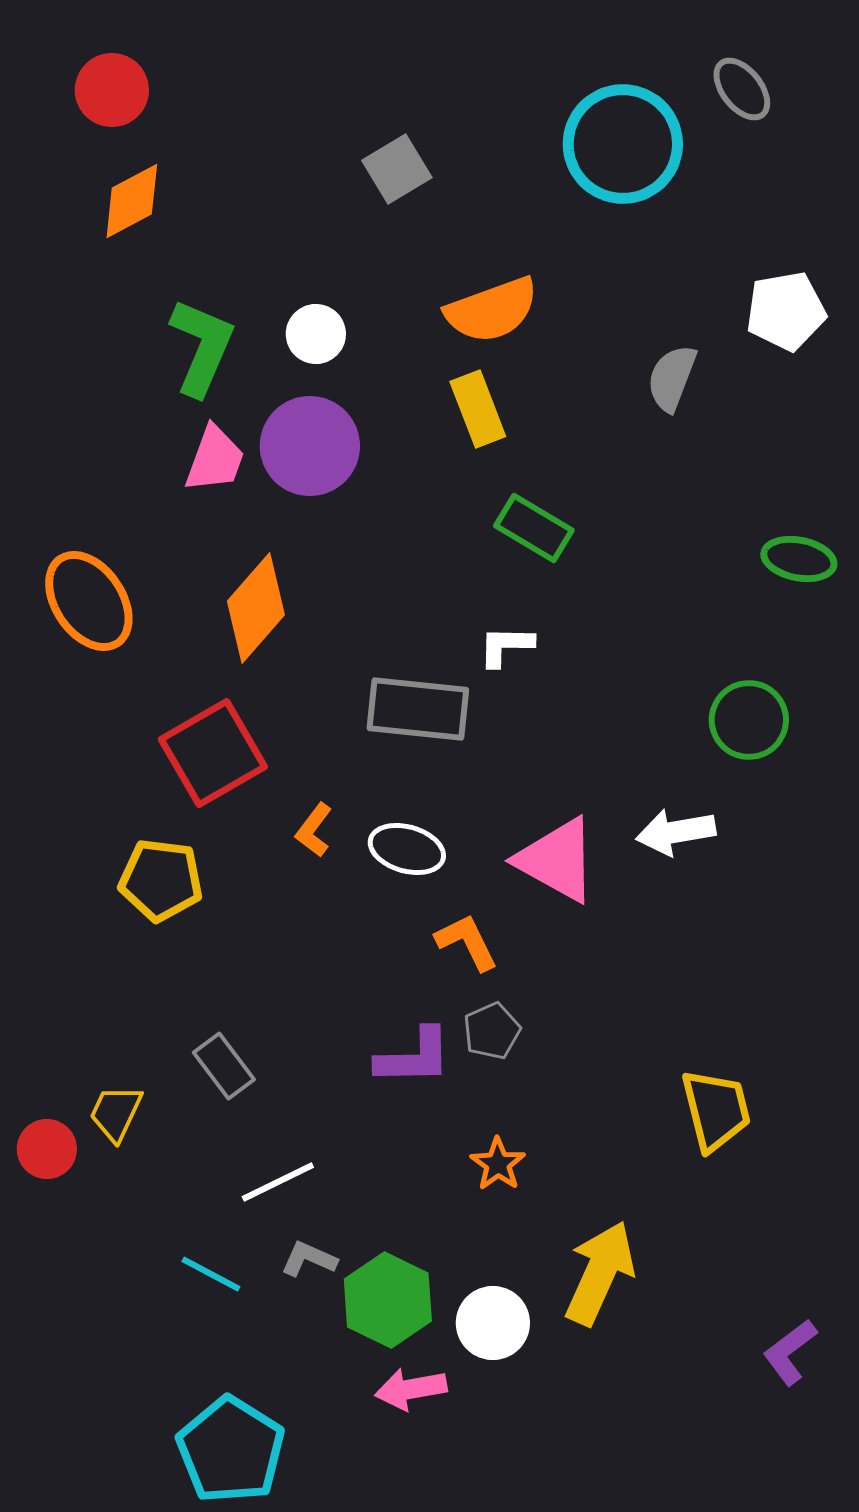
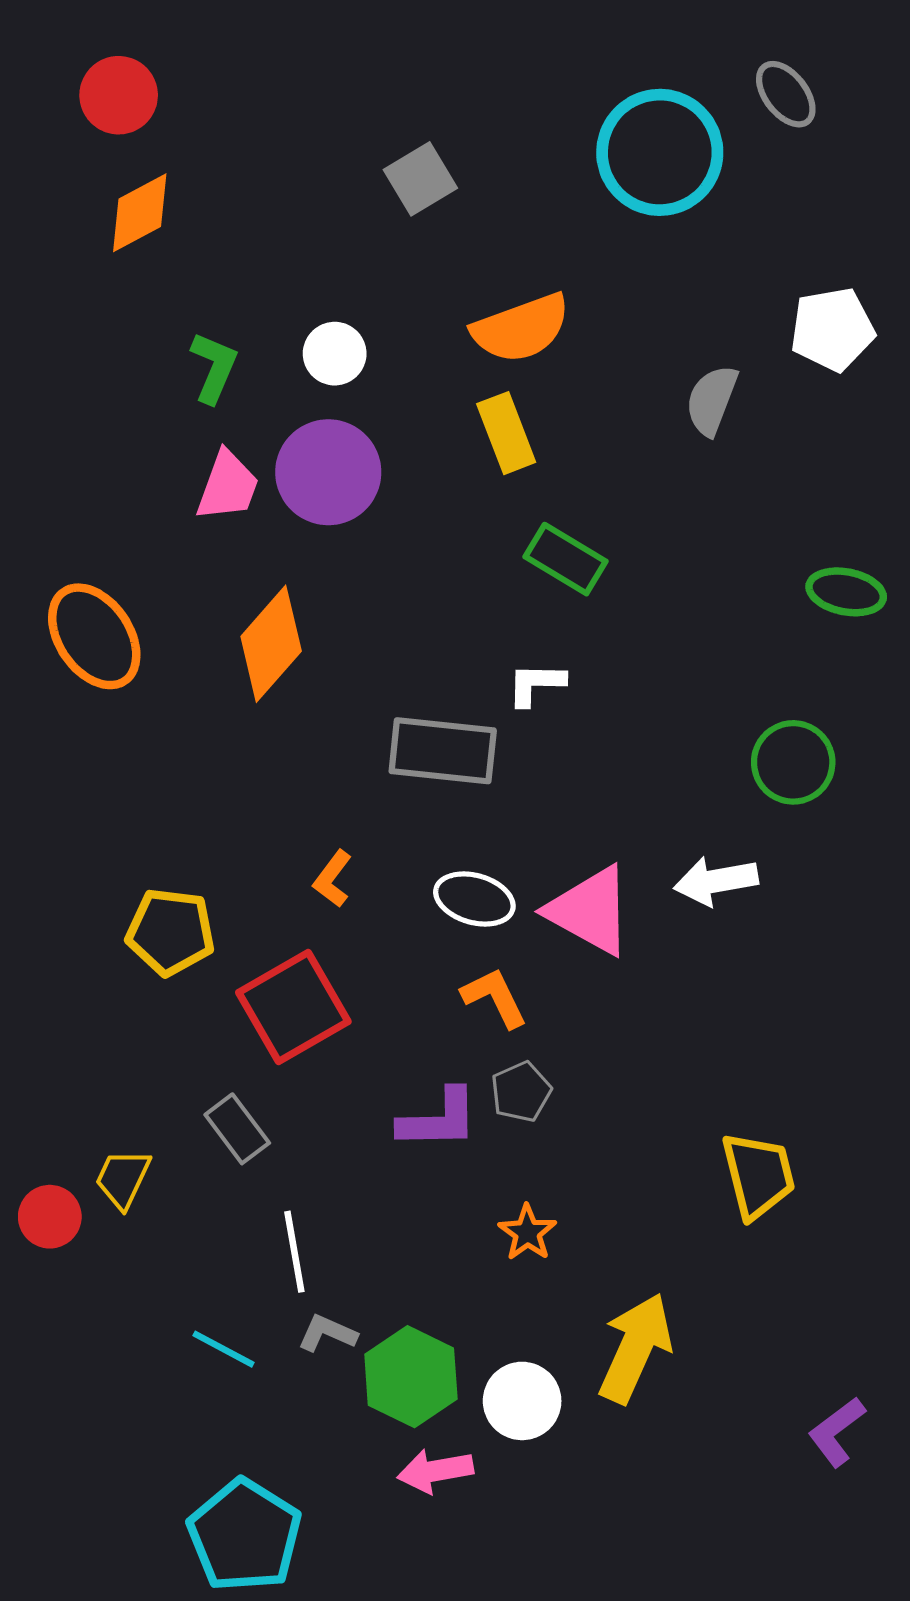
green L-shape: (202, 347) -> (214, 367), size x0.7
red square: (213, 753) -> (293, 1007), moved
white ellipse: (407, 849) -> (474, 899), moved
white line: (278, 1182) -> (294, 1252), turned -74

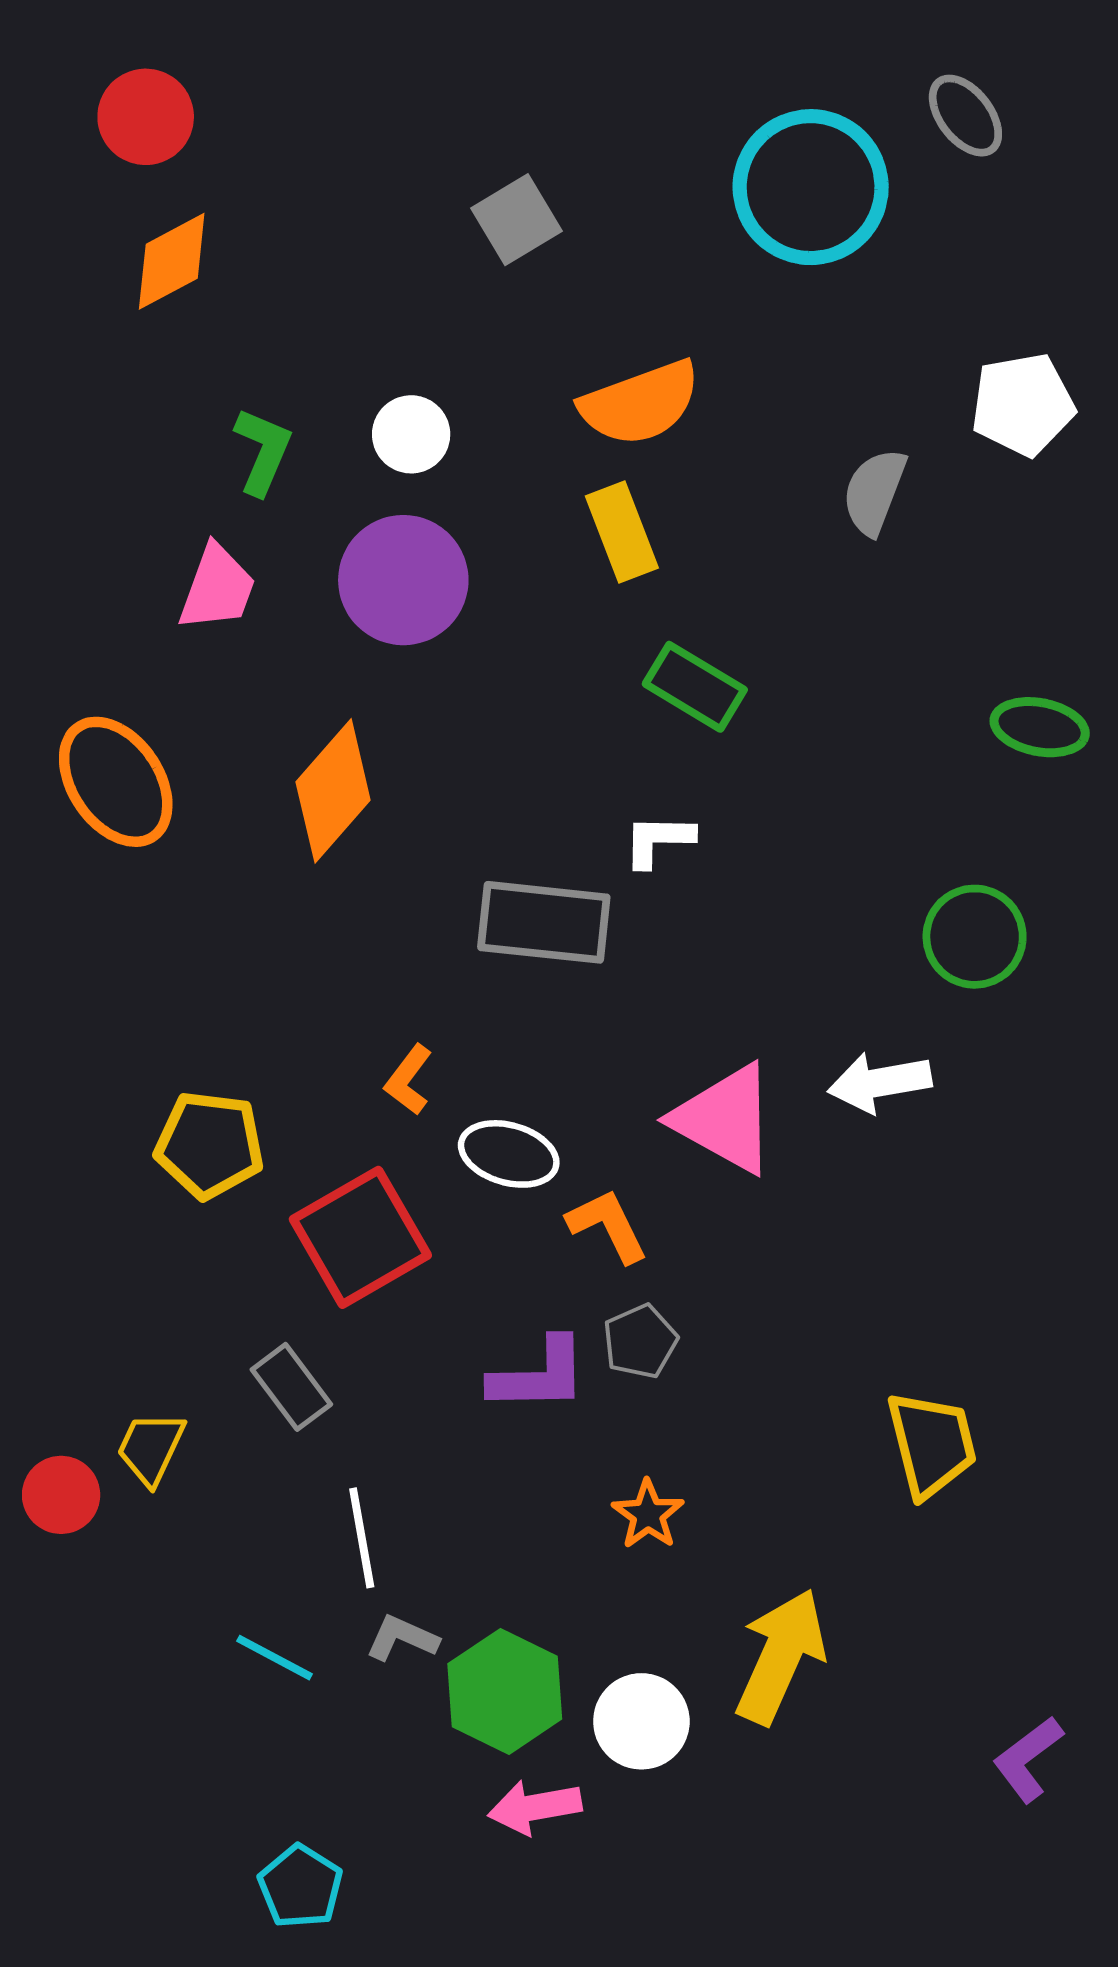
pink trapezoid: (228, 486) -> (217, 588), moved
white ellipse: (474, 899) -> (509, 1154), moved
cyan pentagon: (245, 1535) -> (300, 1887), size x0.6

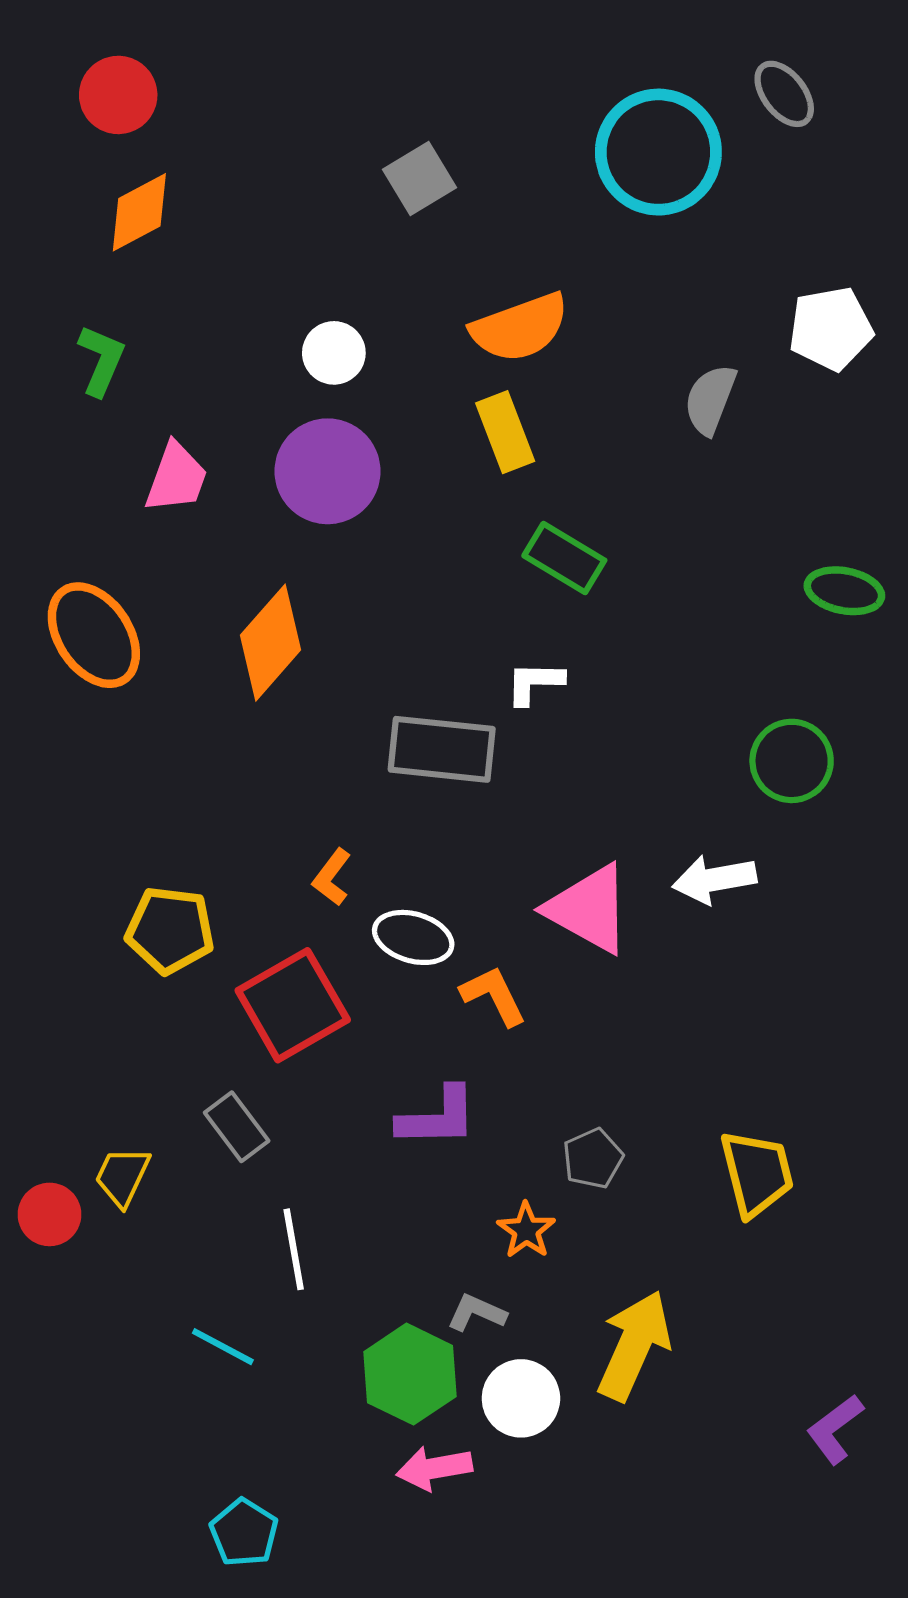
green L-shape: (263, 451) -> (101, 360), moved
gray pentagon: (640, 1341) -> (593, 1158), moved
gray L-shape: (402, 1638) -> (477, 1313), moved

